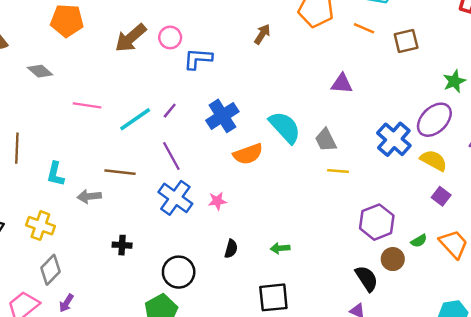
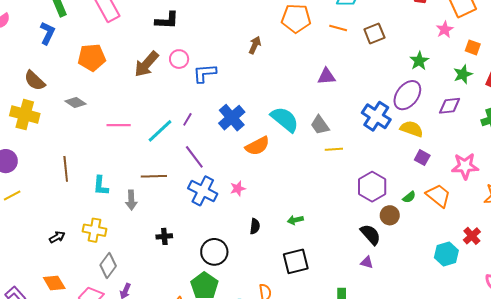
gray arrow: (89, 196) -> (131, 200), turned -78

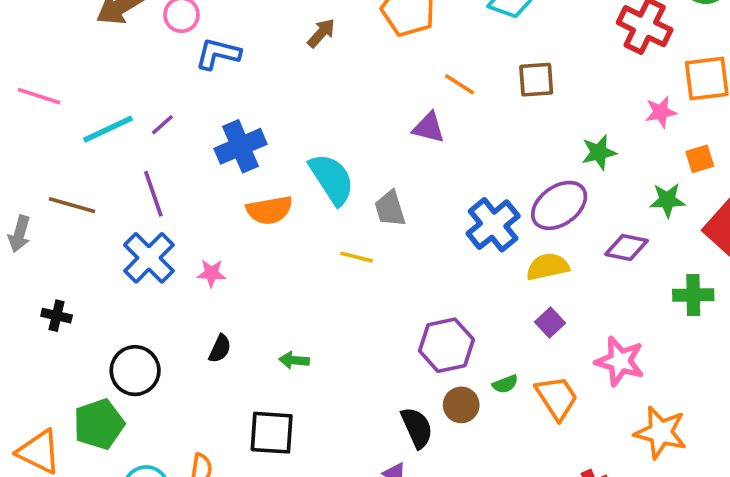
orange line: (338, 28) -> (460, 84), moved
orange square: (473, 47) -> (700, 159), turned 35
yellow semicircle: (412, 129) -> (548, 267), turned -50
yellow line: (334, 149) -> (357, 257), moved

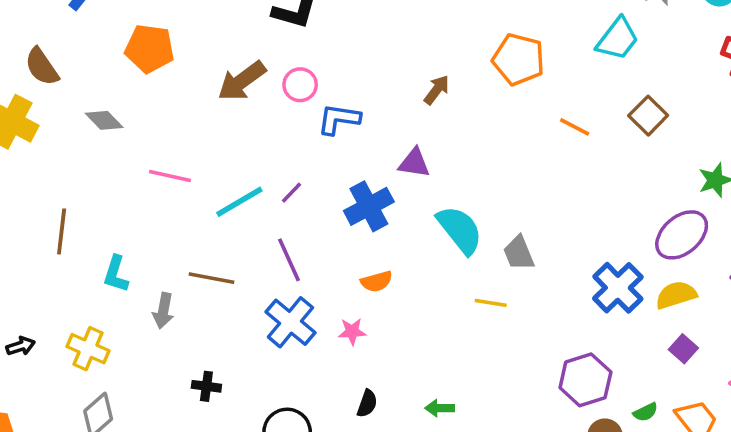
brown square: (536, 80) -> (648, 116), turned -36
purple triangle: (429, 128) -> (414, 163), moved
orange semicircle: (269, 210) -> (377, 281), moved, size x0.7
blue cross: (493, 225) -> (618, 288), moved

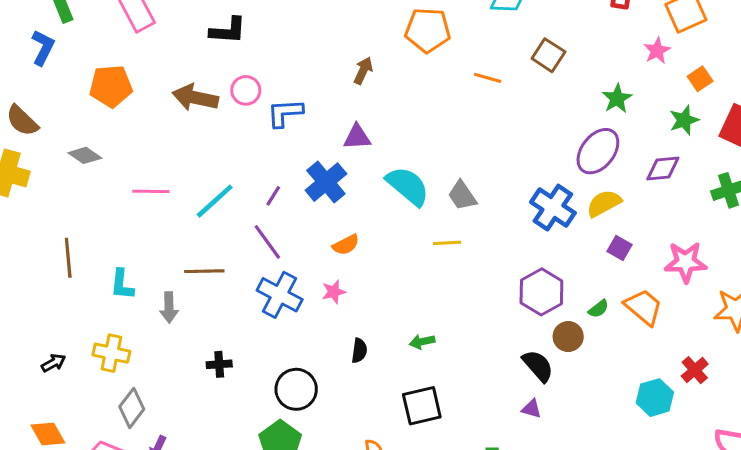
brown arrow: (242, 81) -> (195, 98), turned 60
purple line: (292, 193) -> (273, 196), moved

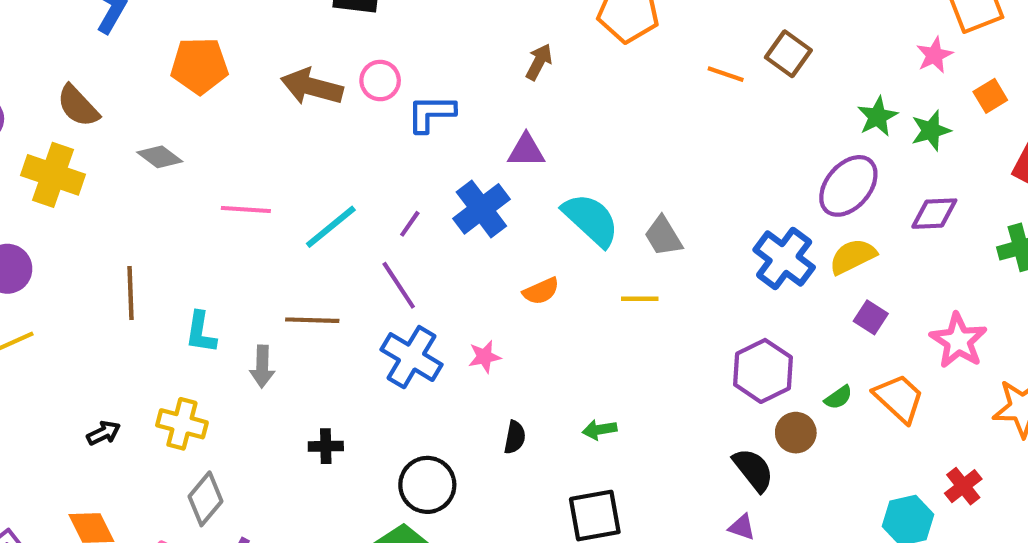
orange line: (488, 78) -> (726, 74), moved
green star: (684, 120) -> (931, 130), moved
orange semicircle: (346, 245) -> (541, 291), moved
pink star: (686, 262) -> (958, 341), turned 30

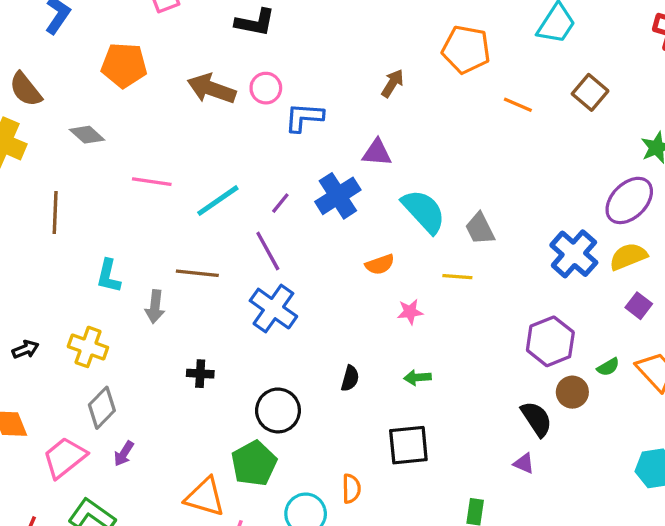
orange line: (726, 74) -> (518, 105), moved
brown line: (130, 293) -> (55, 212), moved
pink star: (484, 357) -> (410, 312), moved

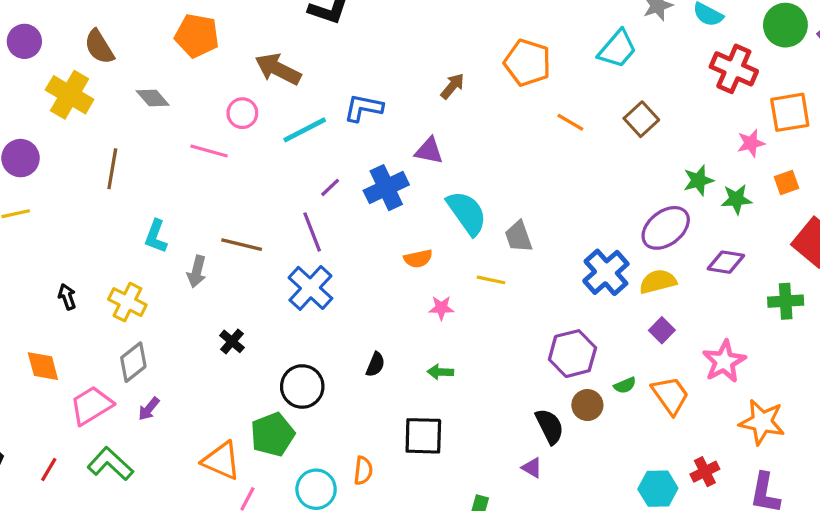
pink circle: (266, 88) -> (242, 113), moved
cyan line: (218, 201) -> (305, 130), moved
black arrow: (25, 349) -> (67, 297), turned -95
black cross: (200, 374) -> (232, 341), turned 30

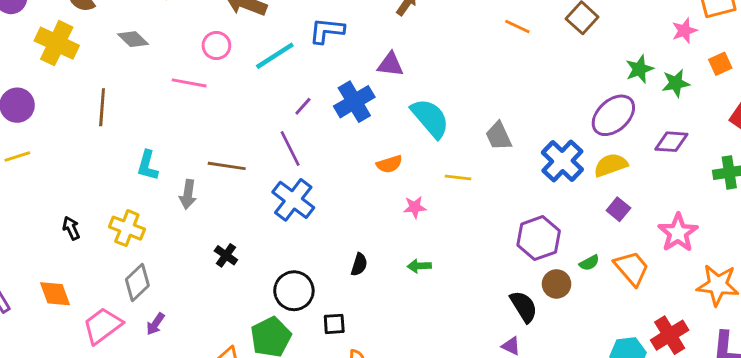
gray trapezoid: (519, 237) -> (499, 136), moved
black square: (423, 436) -> (334, 324), moved, size x0.6
red cross: (705, 472) -> (670, 335), size x1.4

